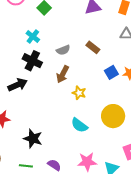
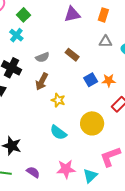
cyan cross: (33, 36) -> (16, 35), moved

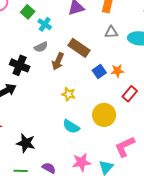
cyan cross: (16, 35) -> (45, 24), moved
brown rectangle: (72, 55) -> (79, 48), size x1.5
gray semicircle: (42, 57) -> (41, 47), moved
brown arrow: (42, 81) -> (58, 61), moved

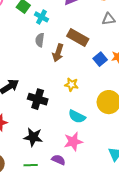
gray semicircle: (41, 47) -> (40, 40), turned 128
black cross: (20, 65) -> (38, 99), moved
pink star: (81, 162) -> (73, 142), moved

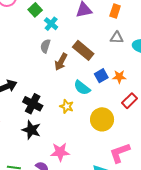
yellow star: (71, 85) -> (67, 106), moved
cyan semicircle: (77, 117) -> (82, 88), moved
black star: (33, 137) -> (31, 130), moved

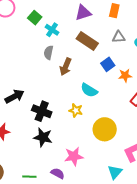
brown rectangle: (83, 50) -> (87, 41), moved
blue square: (101, 76) -> (108, 64), moved
yellow circle: (102, 119) -> (105, 129), moved

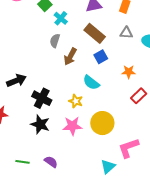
blue square: (108, 64) -> (101, 57), moved
pink star: (74, 156) -> (72, 126), moved

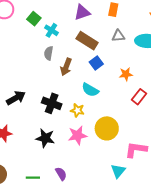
black cross: (42, 98) -> (52, 103), moved
pink L-shape: (128, 148) -> (136, 150), turned 35
purple semicircle: (51, 162) -> (61, 174), turned 32

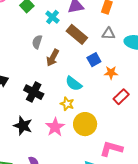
cyan cross: (51, 30) -> (52, 17), moved
blue square: (96, 63) -> (94, 60), moved
yellow star: (77, 110) -> (67, 104), moved
pink star: (77, 135) -> (55, 127), turned -30

